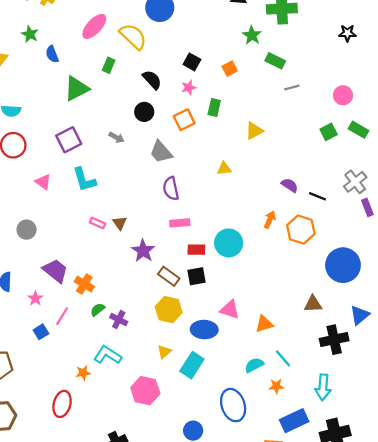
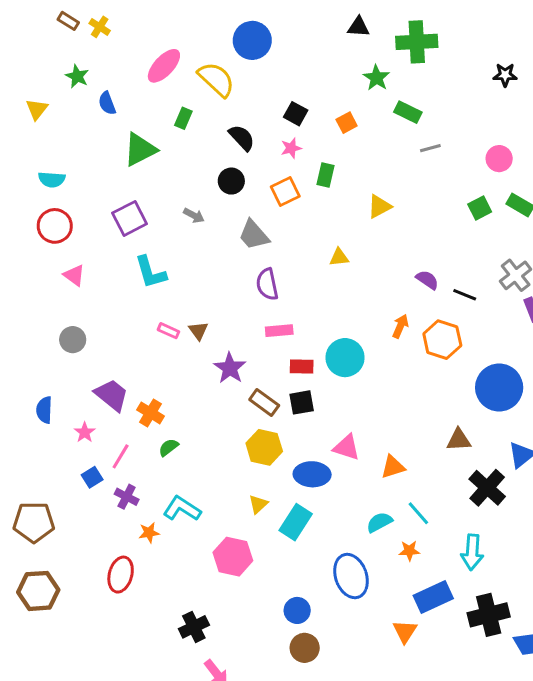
pink triangle: (43, 182) -> (74, 275), moved
purple cross: (119, 320) -> (127, 497), moved
black cross: (334, 340) -> (487, 488), turned -36

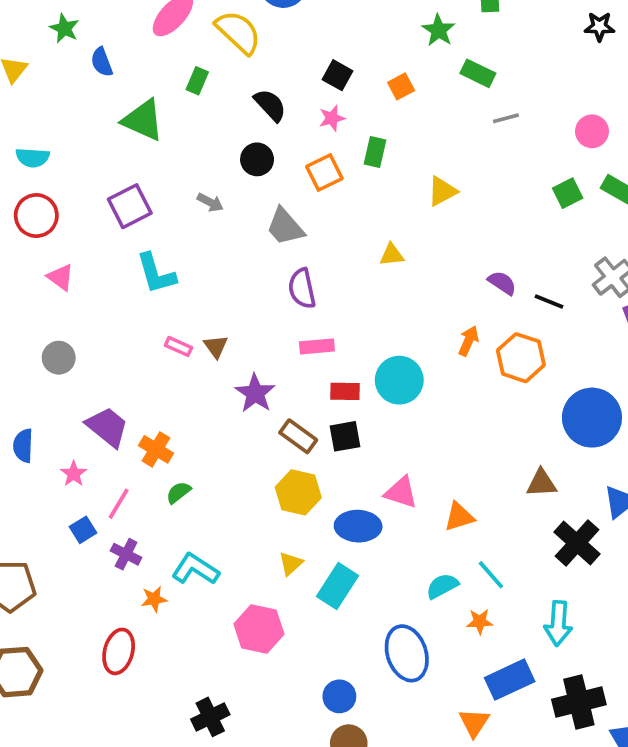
green triangle: (140, 150) -> (143, 120), turned 51

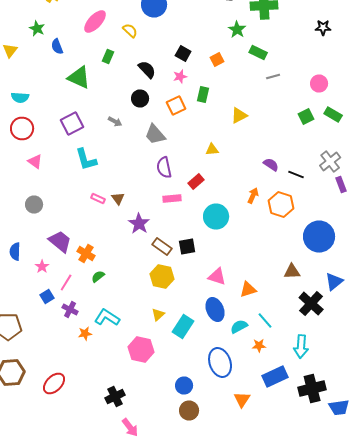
yellow semicircle: (238, 32) -> (130, 30), size x0.6
red rectangle: (345, 391) -> (196, 182), moved, turned -42
blue ellipse: (358, 526) -> (215, 310), moved, turned 65
red ellipse: (119, 651) -> (54, 384), moved, turned 30
orange triangle: (474, 723) -> (242, 400), moved

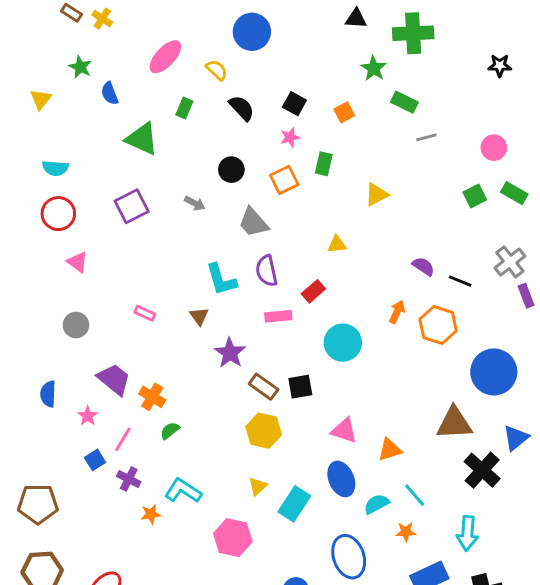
black semicircle: (147, 70) -> (242, 108), moved
cyan L-shape: (86, 160) -> (221, 280), moved
pink rectangle: (98, 198) -> (145, 313), moved
brown triangle: (292, 272) -> (454, 423), size x1.5

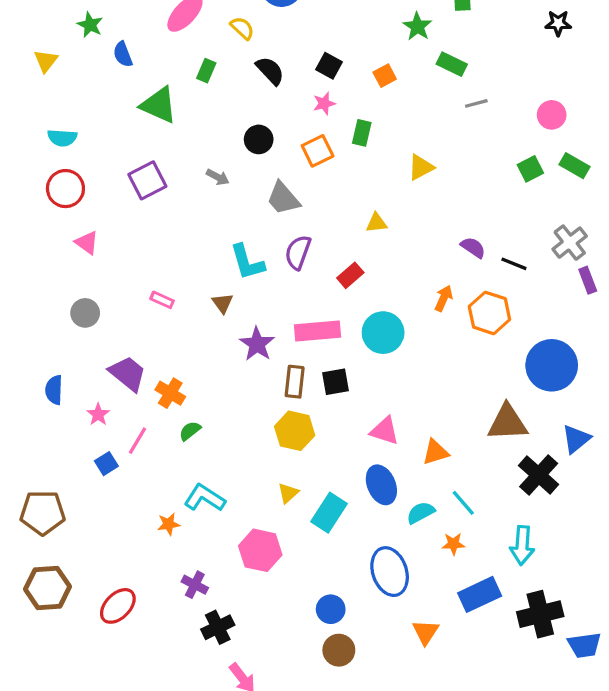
purple semicircle: (267, 271) -> (298, 252), turned 32
pink rectangle: (278, 316) -> (318, 331), moved, size x1.5
brown rectangle: (264, 387) -> (295, 382), turned 60
purple cross: (129, 479) -> (195, 585), moved

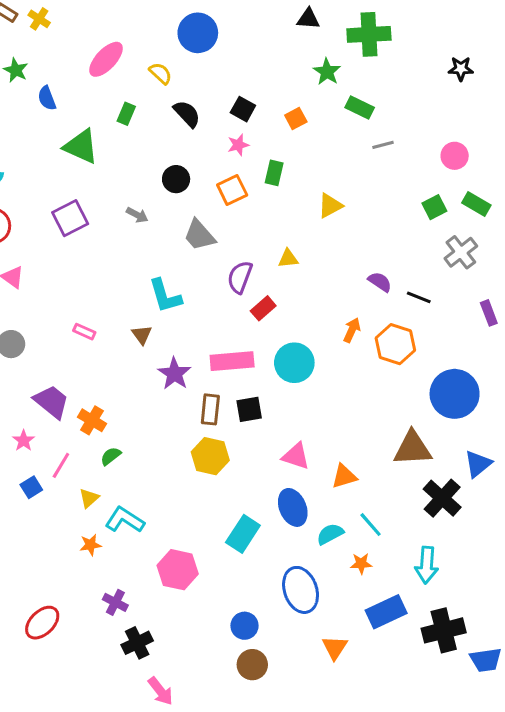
gray cross: (570, 243) -> (461, 252), moved
purple semicircle: (298, 252) -> (240, 277), moved
yellow triangle: (288, 493) -> (89, 498), moved

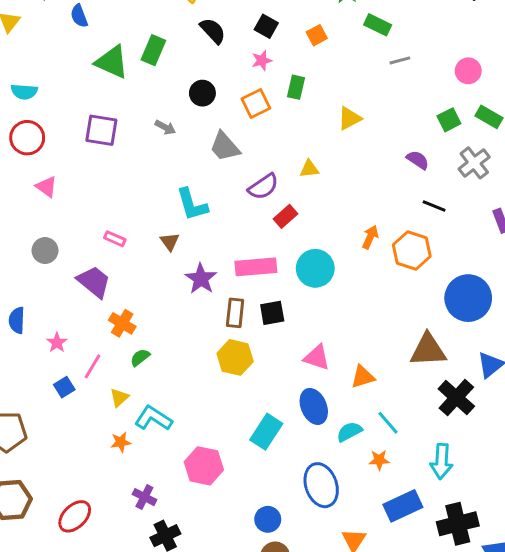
green rectangle: (126, 114) -> (153, 50), moved, size x1.4
purple square: (70, 218) -> (101, 130), turned 36
purple semicircle: (240, 277) -> (263, 187), turned -144
purple semicircle: (380, 282) -> (418, 160), moved
purple trapezoid: (52, 402) -> (94, 282), moved

